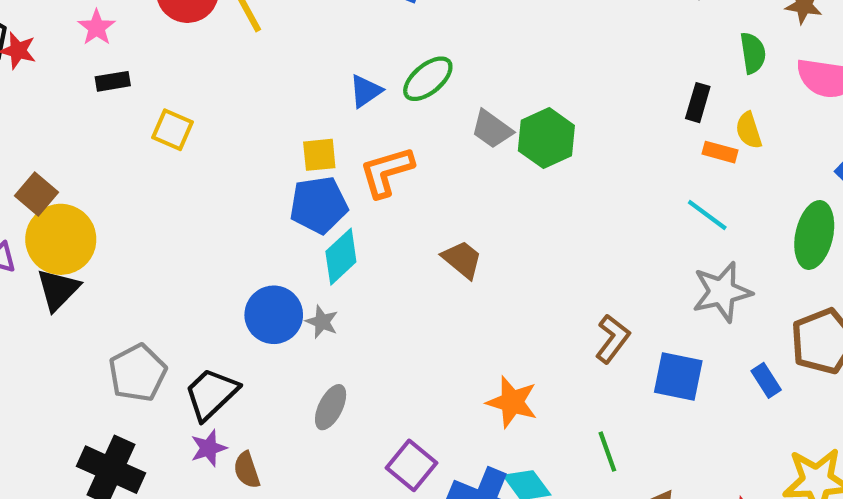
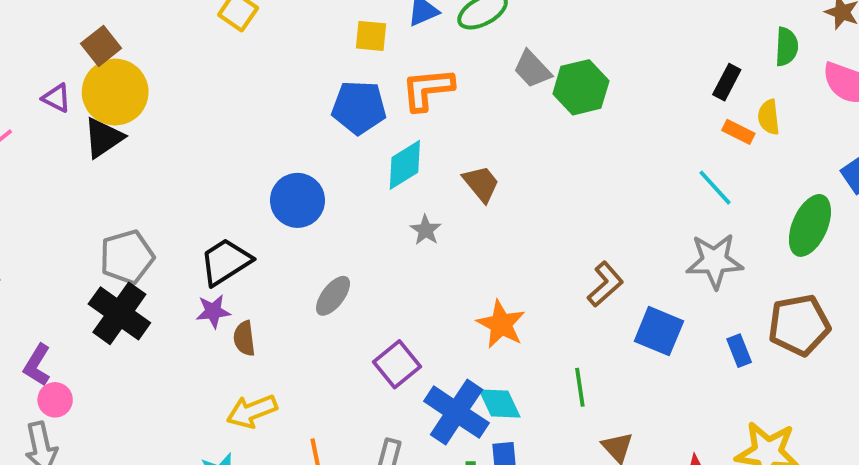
yellow square: (319, 155) -> (371, 36), moved
cyan diamond: (341, 257) -> (405, 165), moved
gray star: (322, 322) -> (426, 230), moved
gray pentagon: (138, 373) -> (127, 257), moved

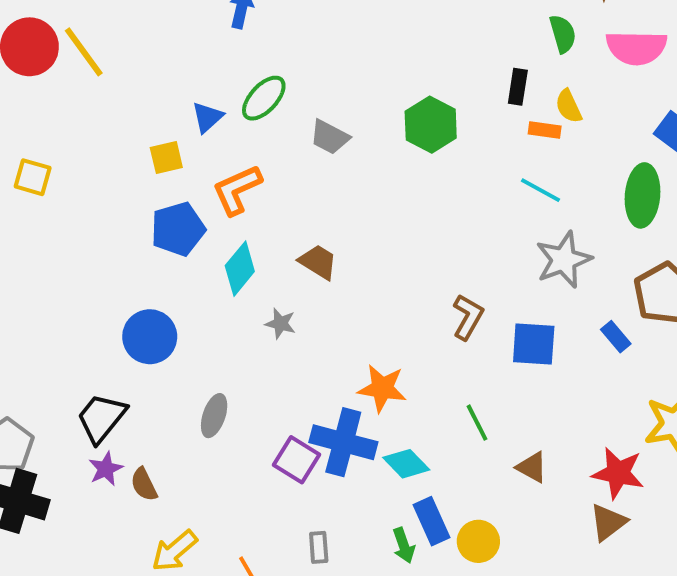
green hexagon: (581, 87) -> (431, 125), moved
blue cross: (456, 412) -> (343, 442), moved

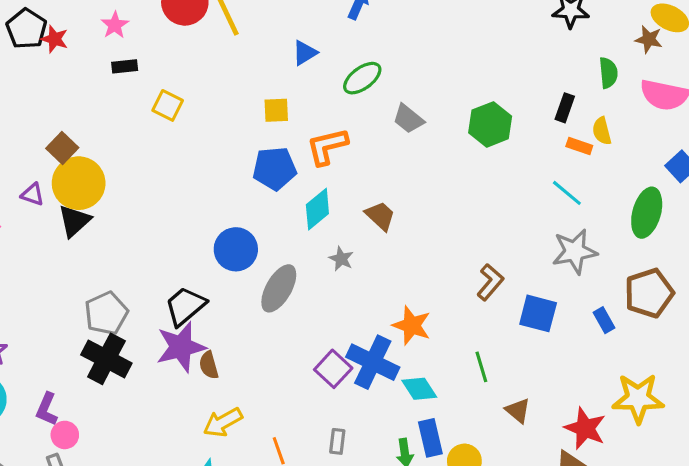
blue triangle: (207, 117) -> (305, 53), moved
gray ellipse: (214, 416) -> (279, 288), moved, size x1.4
purple star: (106, 469) -> (181, 347), size x1.8

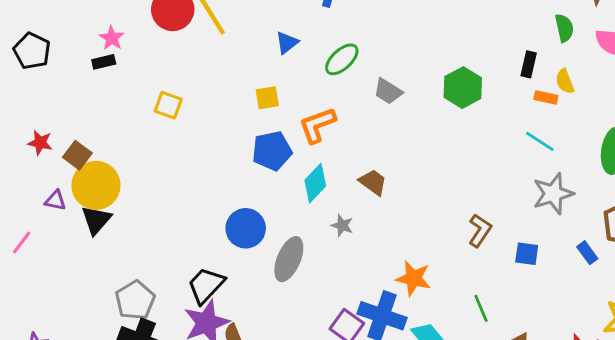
red star: (55, 39) -> (40, 143), moved
black rectangle: (125, 66) -> (104, 62), moved
blue square: (538, 313) -> (527, 254), size x0.7

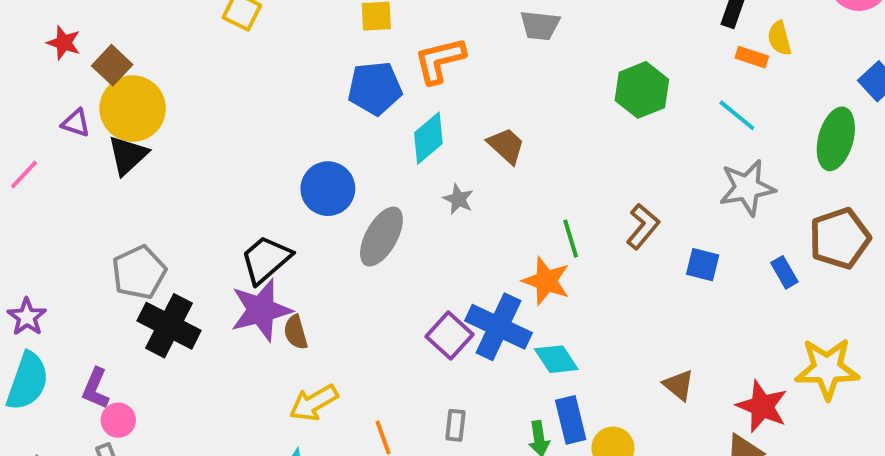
green hexagon: (463, 88) -> (642, 90), moved
gray trapezoid: (388, 91) -> (540, 25), turned -32
gray pentagon: (135, 300) -> (139, 272), moved
green line: (481, 308) -> (571, 239), moved

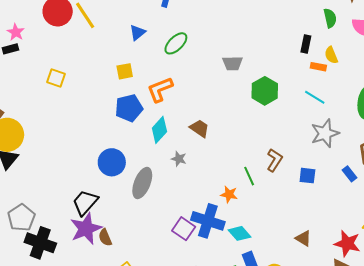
gray trapezoid: (540, 25) -> (232, 63), moved
green line: (571, 239) -> (249, 176), moved
orange star: (546, 281) -> (229, 194), size x0.7

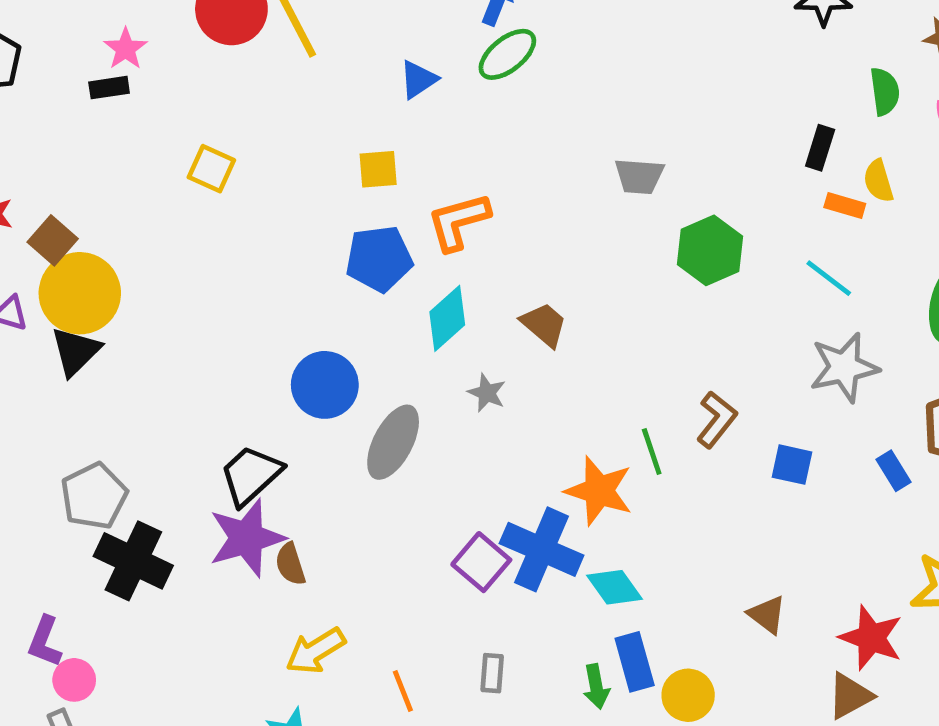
green ellipse: (176, 43) -> (507, 54), moved
orange star: (229, 194) -> (599, 491), size x1.6

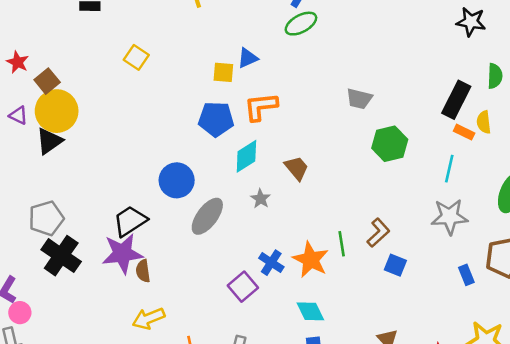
blue triangle: (418, 79) -> (248, 58), moved
black rectangle: (820, 148) -> (456, 100), size x1.6
cyan line: (829, 278) -> (449, 169), turned 56
blue square: (792, 465) -> (395, 265), moved
blue cross: (542, 549) -> (271, 263), moved, size x0.6

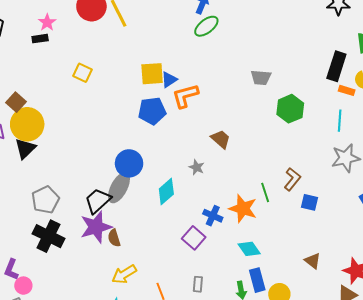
blue triangle: (248, 58) -> (169, 80), moved
yellow square: (223, 72) -> (152, 74), size x1.4
cyan diamond: (246, 156) -> (166, 192), moved
gray ellipse: (207, 216) -> (119, 188), moved
gray pentagon: (46, 218) -> (45, 200), moved

